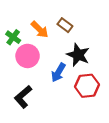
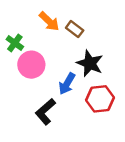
orange arrow: (40, 30) -> (49, 21), moved
black L-shape: (23, 97) -> (45, 112), moved

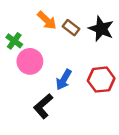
black star: (90, 63) -> (101, 29), moved
red hexagon: (100, 99) -> (101, 80), moved

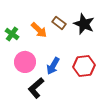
orange arrow: (47, 20) -> (39, 30), moved
pink circle: (30, 61) -> (25, 62), moved

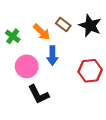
blue arrow: (53, 66) -> (52, 56), moved, turned -30
black L-shape: (36, 88) -> (38, 94), turned -75

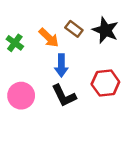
pink circle: (27, 66) -> (21, 96), moved
black L-shape: (38, 94) -> (64, 96), moved

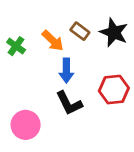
pink circle: (21, 96) -> (26, 125), moved

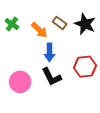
green cross: (16, 46) -> (12, 24), moved
pink circle: (26, 125) -> (20, 82), moved

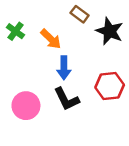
brown rectangle: (60, 23) -> (80, 14), moved

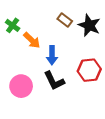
brown rectangle: (80, 14) -> (65, 20), moved
orange arrow: (51, 39) -> (32, 40), moved

